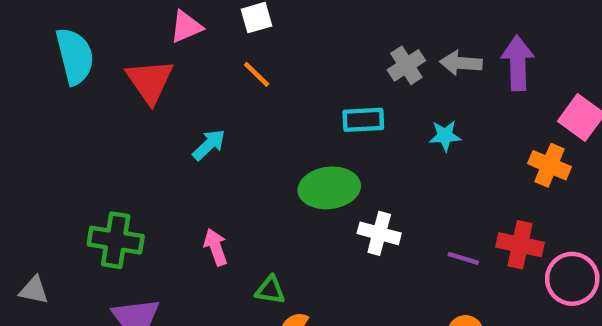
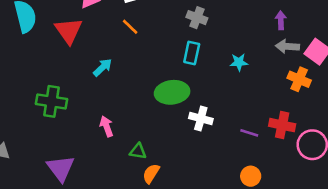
gray arrow: (461, 63) -> (287, 46), moved
purple arrow: (518, 63) -> (281, 20), size x0.6
gray cross: (406, 65) -> (197, 18), moved, turned -36
cyan rectangle: (363, 120) -> (192, 53), turned -75
green cross: (116, 240) -> (51, 101), moved

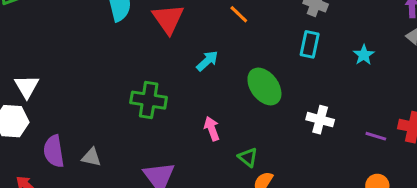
cyan star: (239, 62) -> (364, 55), turned -30
green ellipse: (172, 92) -> (264, 86), moved, turned 60
green triangle: (138, 151) -> (248, 157), turned 30

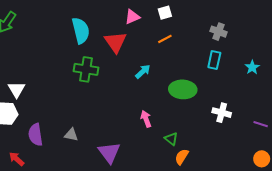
orange line: (239, 14) -> (165, 39), turned -72
green ellipse: (264, 86) -> (183, 89), turned -50
green cross: (149, 100) -> (86, 69), moved
gray triangle: (91, 157) -> (71, 135), moved

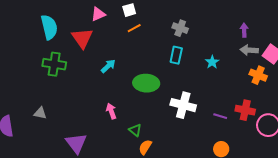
orange line: (165, 39) -> (134, 28), moved
white cross: (222, 113) -> (183, 105), size x1.4
gray triangle: (71, 135) -> (40, 113), moved

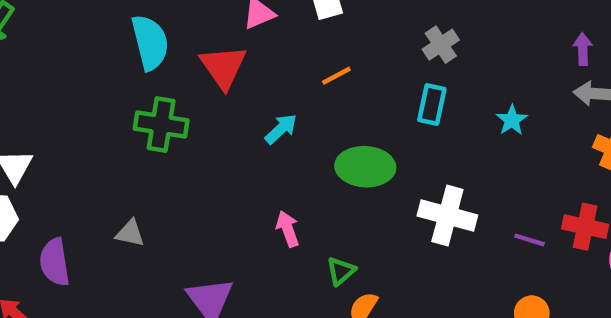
orange line: (134, 28) -> (336, 76), moved
gray cross: (180, 28) -> (441, 45), turned 35
green triangle: (135, 130) -> (341, 271), turned 40

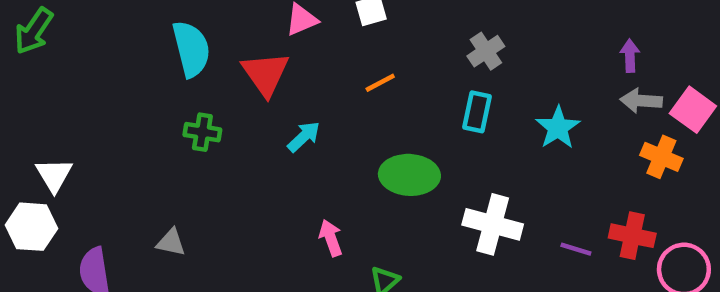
cyan star: (512, 120) -> (558, 128), size x1.4
green cross: (161, 125) -> (202, 132), size x0.7
cyan arrow: (281, 129) -> (304, 137), moved

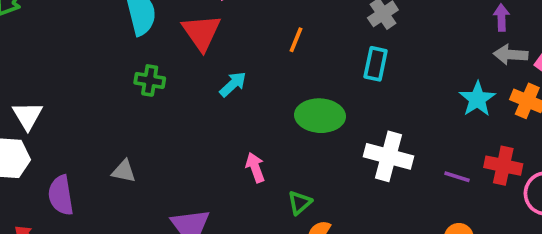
orange line: (380, 83) -> (296, 40), turned -40
cyan star: (558, 128) -> (477, 99), moved

